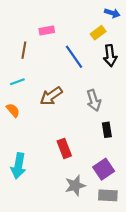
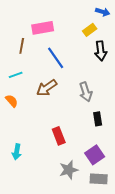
pink rectangle: (47, 31) -> (43, 28), size x1.5
blue line: (74, 57) -> (56, 58), moved
cyan arrow: (18, 166) -> (17, 152), size x0.7

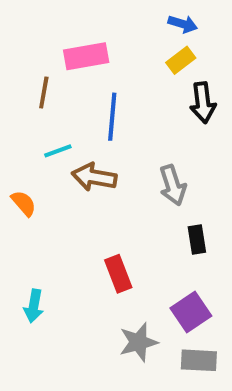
blue arrow: (103, 12) -> (183, 24), moved
blue line: (56, 58) -> (112, 117), turned 40
cyan line: (16, 75) -> (58, 151), moved
brown arrow: (47, 88) -> (94, 177), turned 45

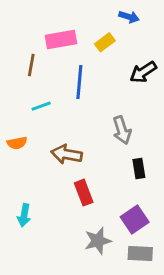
yellow rectangle: (181, 60) -> (105, 42), moved
black arrow: (203, 103) -> (143, 72), turned 64
brown arrow: (94, 177) -> (67, 154), moved
orange semicircle: (24, 203) -> (17, 143), turned 120

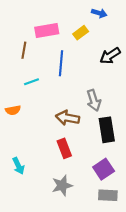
brown arrow: (67, 154) -> (68, 118), moved
black rectangle: (139, 168) -> (107, 130), size x1.6
cyan arrow: (24, 215) -> (18, 166), turned -35
gray star: (98, 241) -> (62, 185), moved

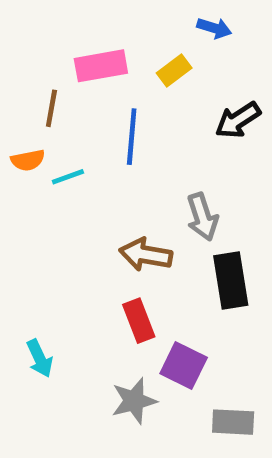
orange semicircle: (13, 110) -> (28, 160), moved
purple square: (104, 169) -> (184, 365), moved, turned -30

